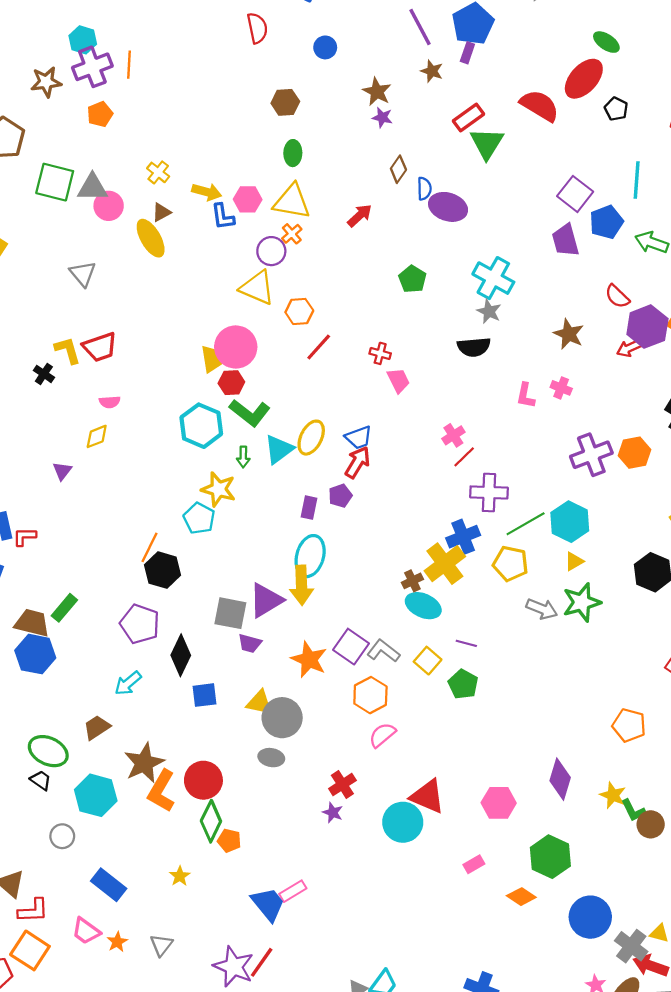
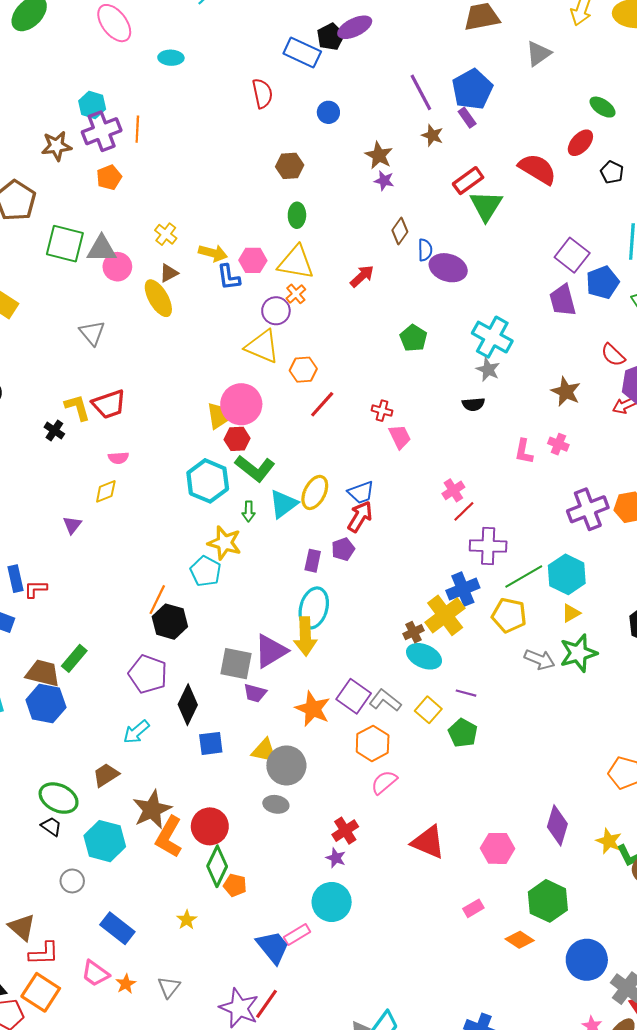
purple rectangle: (467, 53) -> (467, 118), turned -54
red ellipse: (584, 79) -> (580, 143), size x0.7
black semicircle: (474, 347) -> (473, 404), size x0.7
cyan circle: (403, 822) -> (332, 902), moved

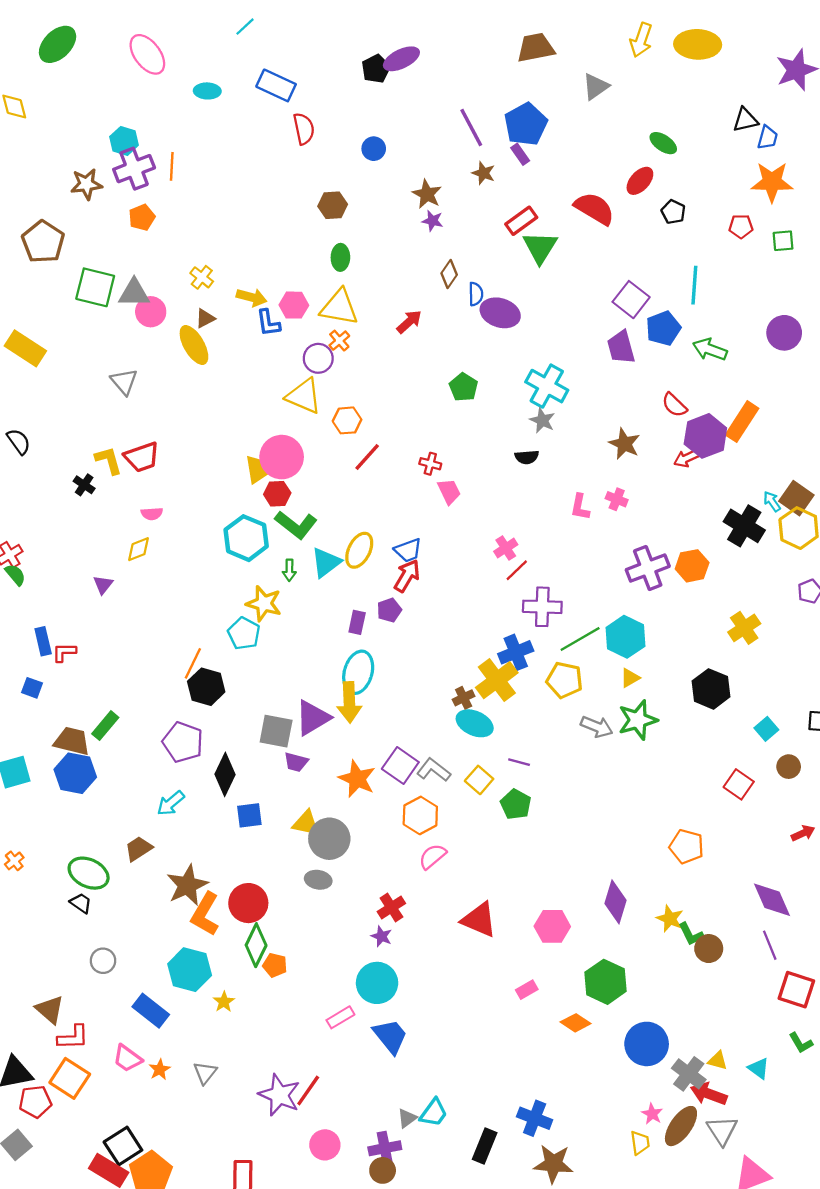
blue rectangle: (302, 52) -> (276, 85), moved
cyan hexagon: (105, 841) -> (190, 970), moved
blue trapezoid: (273, 947) -> (390, 1036), moved

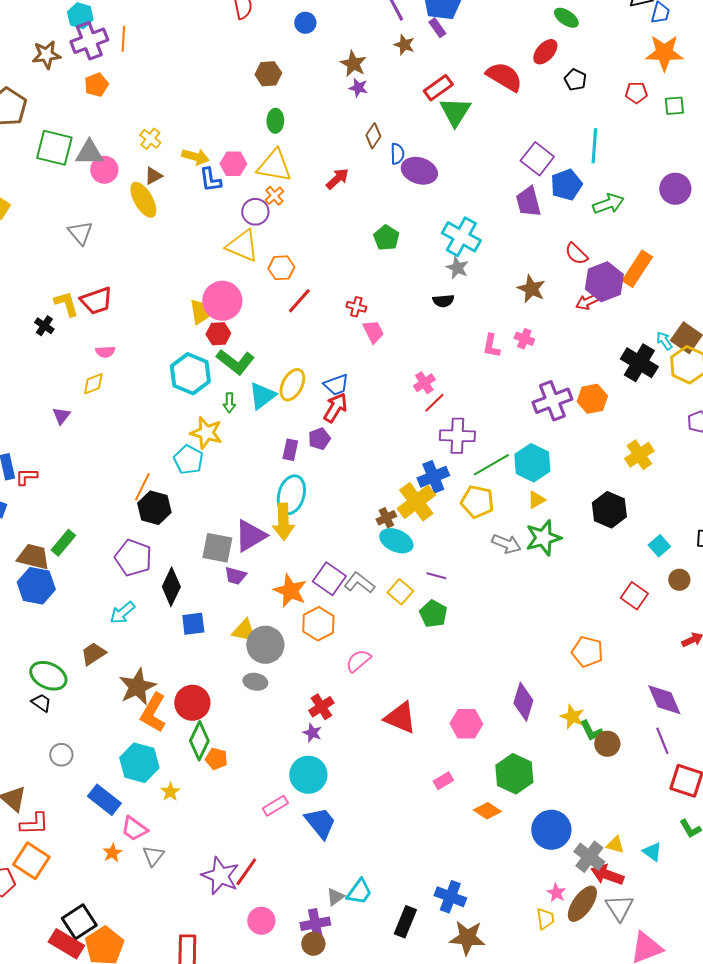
green arrow: (710, 349) -> (608, 204), turned 140
orange hexagon: (420, 815) -> (318, 624), moved
pink trapezoid: (127, 1058) -> (134, 829), moved

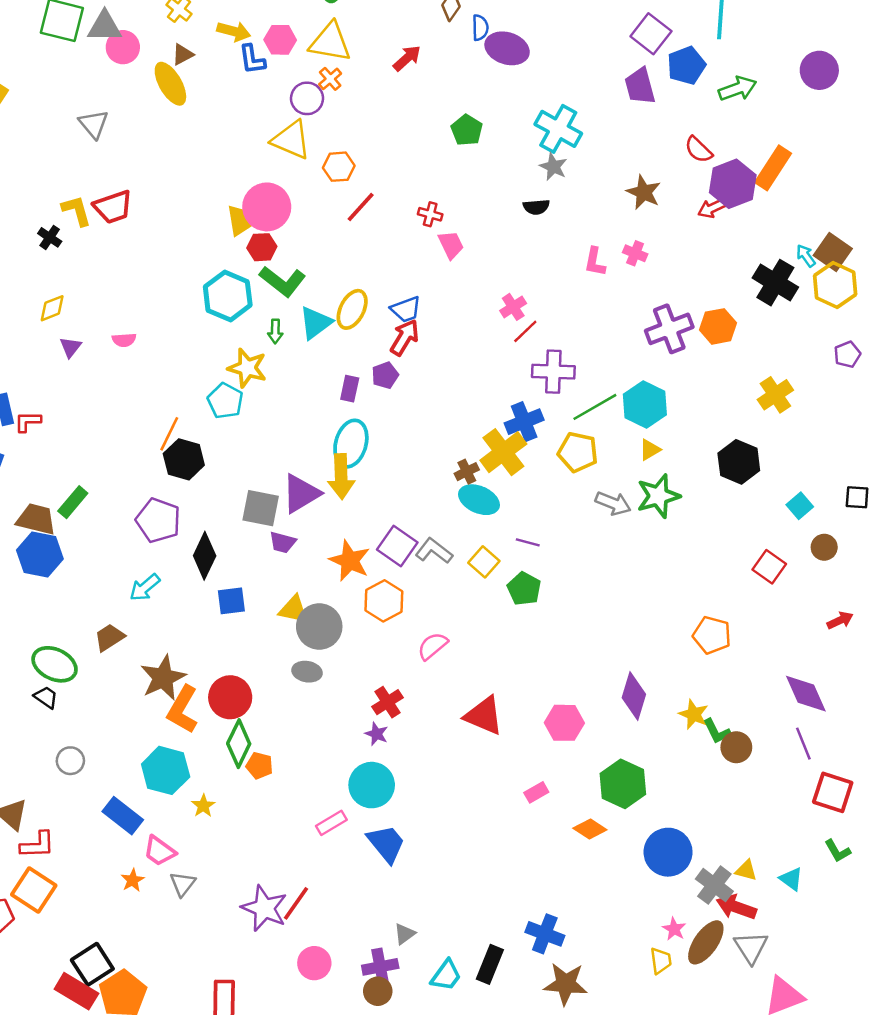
pink semicircle: (105, 352) -> (124, 340), moved
yellow diamond: (93, 384) -> (52, 308), moved
cyan trapezoid: (359, 892) -> (446, 975), moved

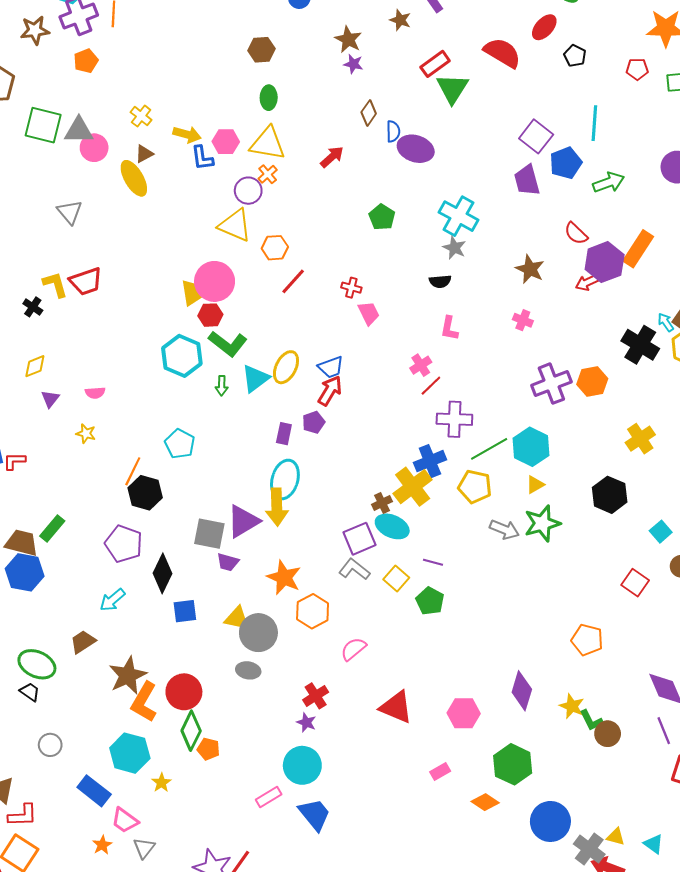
pink L-shape: (595, 262) -> (449, 328), moved
yellow star: (247, 368) -> (86, 434), moved, size x0.6
purple square: (397, 546) -> (359, 539), moved, turned 32

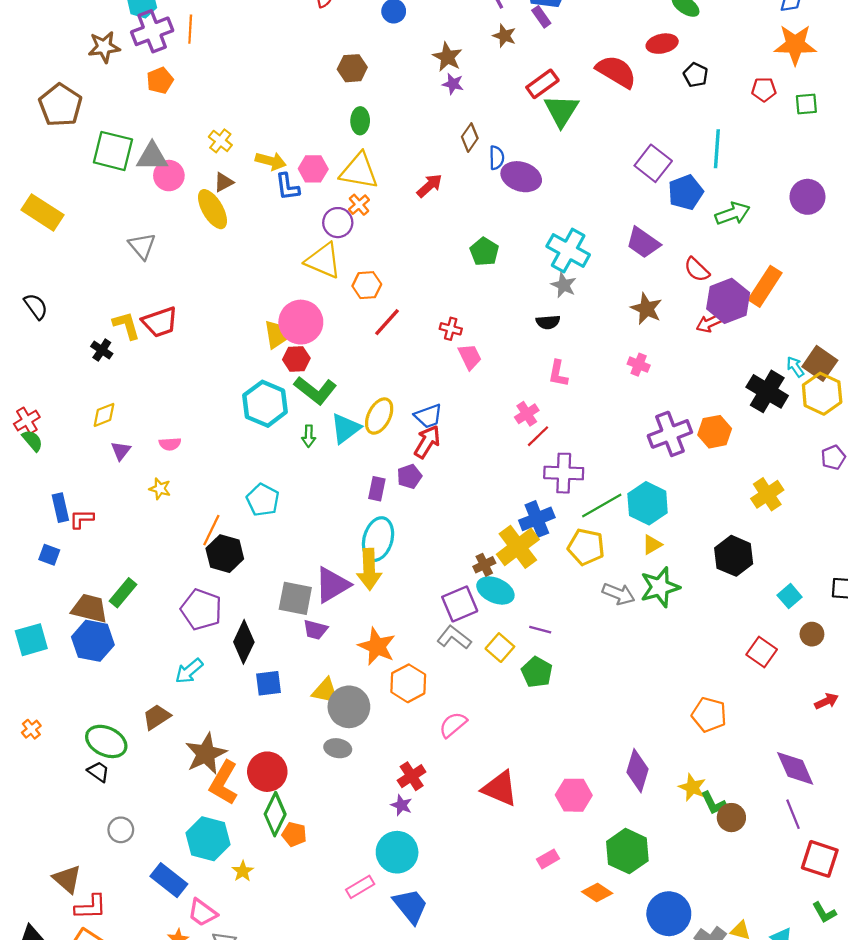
red ellipse: (544, 27) -> (662, 44), turned 36
purple trapezoid: (527, 180) -> (643, 243), moved, turned -40

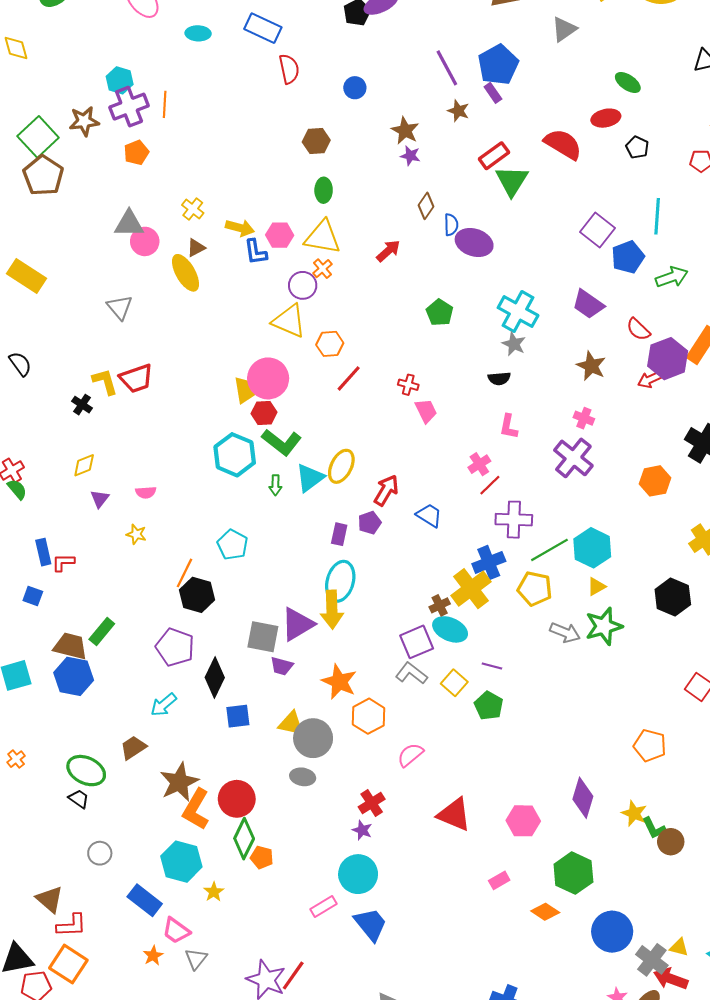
green square: (113, 151) -> (38, 137), moved, turned 33
blue trapezoid: (428, 416) -> (429, 515), moved, turned -128
purple cross: (670, 434) -> (573, 458), moved, turned -30

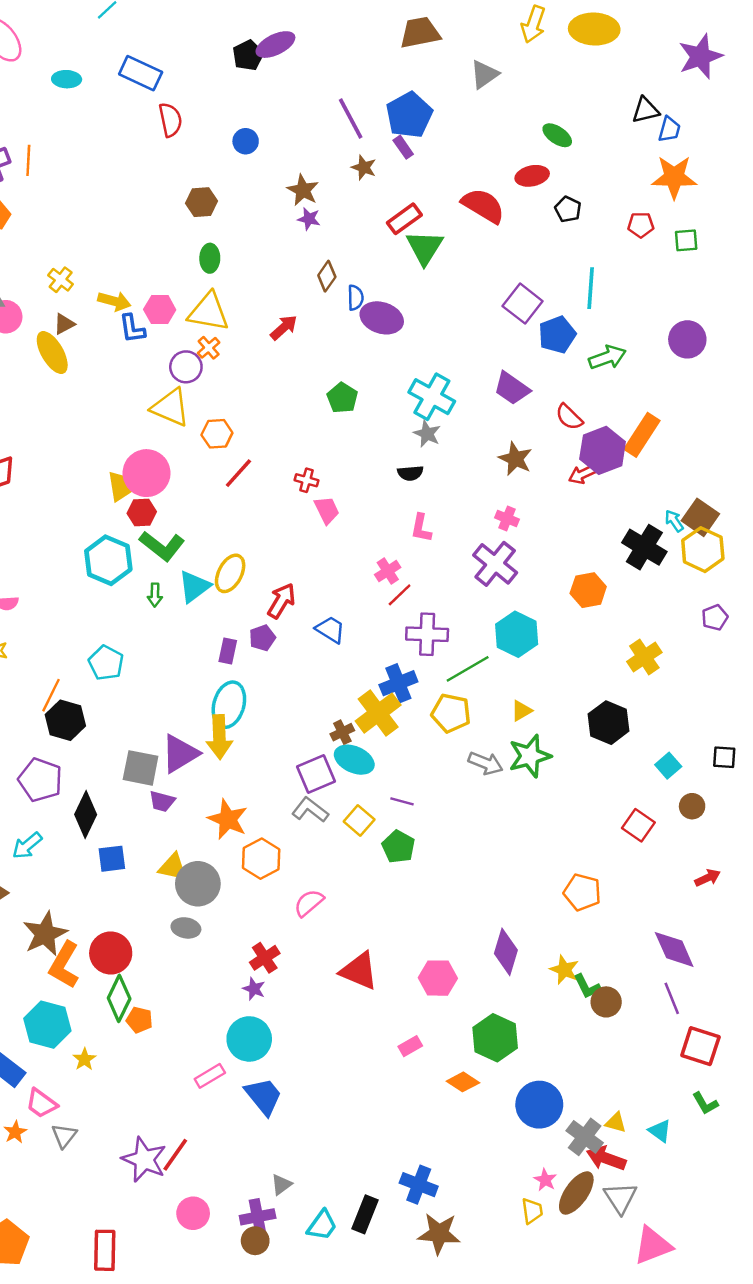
cyan hexagon: (592, 548) -> (517, 634), moved

